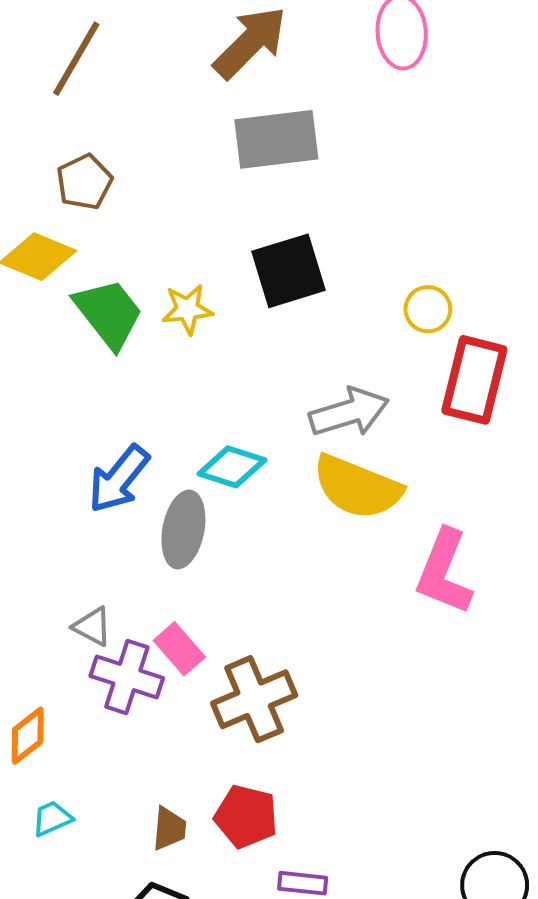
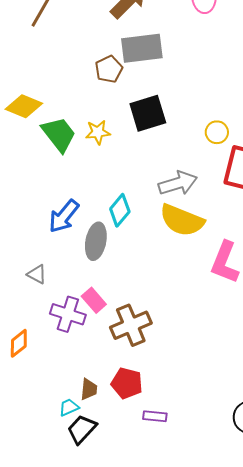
brown pentagon: (84, 182) -> (109, 69), moved
cyan diamond: (232, 467) -> (120, 210), turned -68
gray triangle: (92, 626) -> (37, 274), moved
cyan trapezoid: (52, 818) -> (69, 407), moved

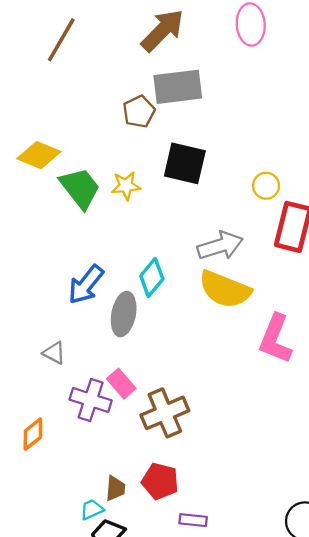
black square: (148, 113) -> (185, 163), turned 30

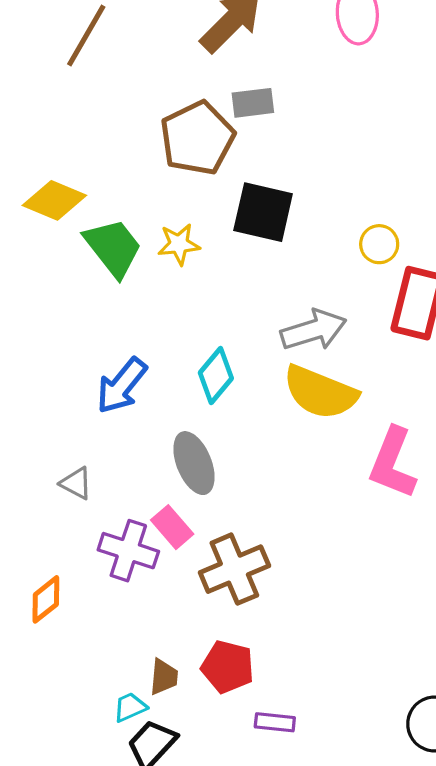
gray rectangle: (178, 87) -> (253, 103), size x0.6
brown pentagon: (139, 112) -> (197, 138), size x1.6
gray ellipse: (124, 314) -> (194, 463), moved, turned -33

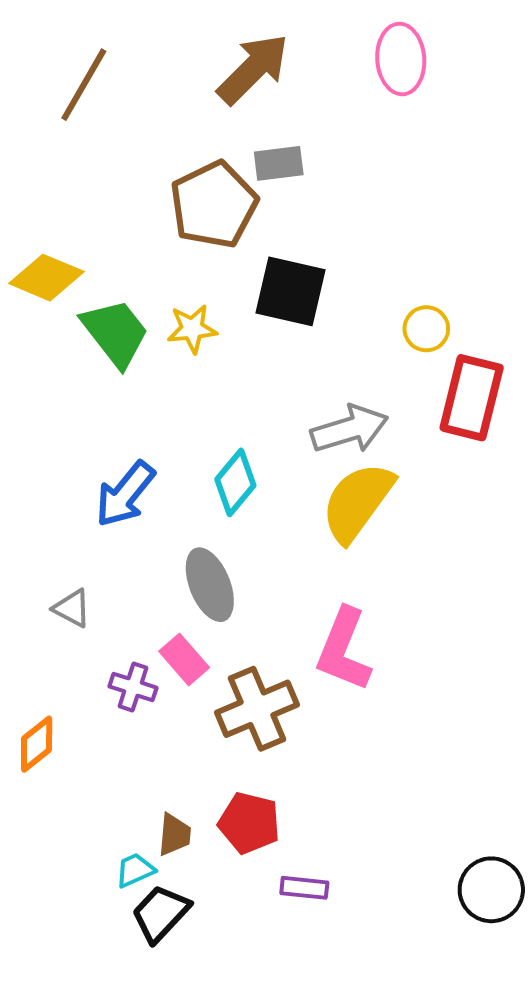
yellow semicircle: (320, 392) -> (357, 502), turned 104
pink L-shape: (393, 463) -> (344, 650), moved
purple cross: (128, 551) -> (133, 687), size x0.7

